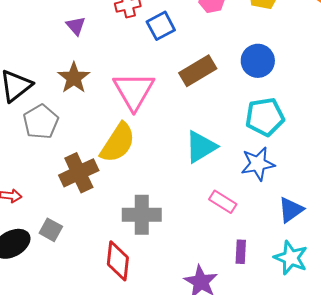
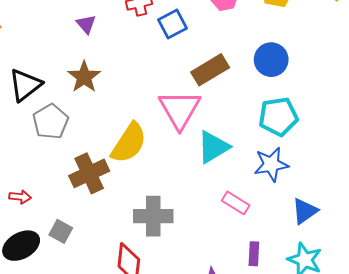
pink triangle: (134, 91) -> (180, 109), moved

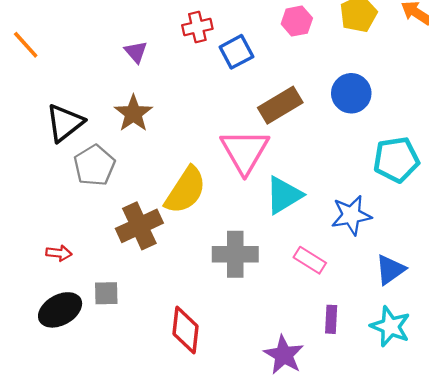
cyan pentagon: (278, 117) -> (396, 160), moved
gray cross: (153, 216) -> (235, 254), moved
gray square: (61, 231) -> (106, 293), turned -30

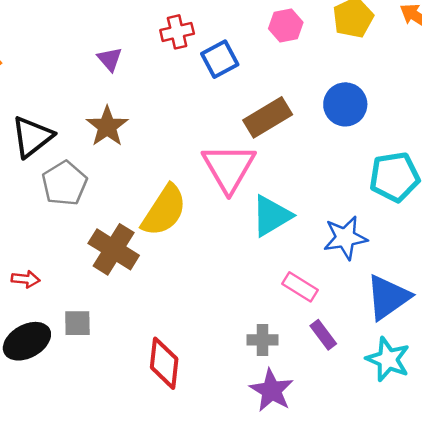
brown cross: (139, 226) -> (114, 249), turned -33
gray cross: (235, 254) -> (262, 340), moved, size x0.6
blue triangle: (390, 270) -> (388, 297), size x1.4
purple rectangle: (331, 319) -> (323, 335), moved, turned -40

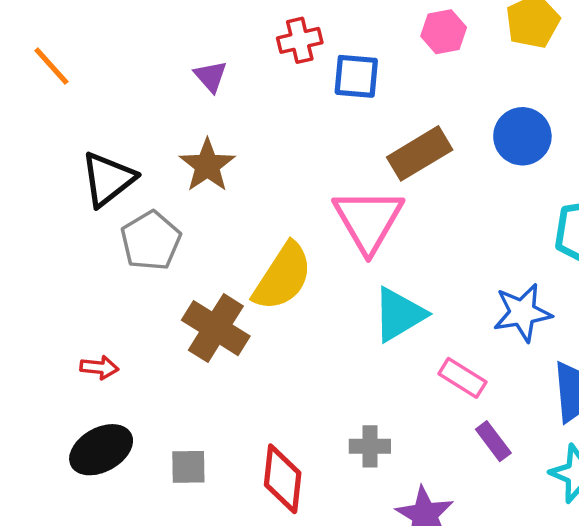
blue square: (220, 59) -> (356, 76), turned 33
cyan triangle: (272, 216) -> (399, 314), moved
gray square: (77, 323) -> (188, 467), moved
gray cross: (262, 340) -> (370, 446), moved

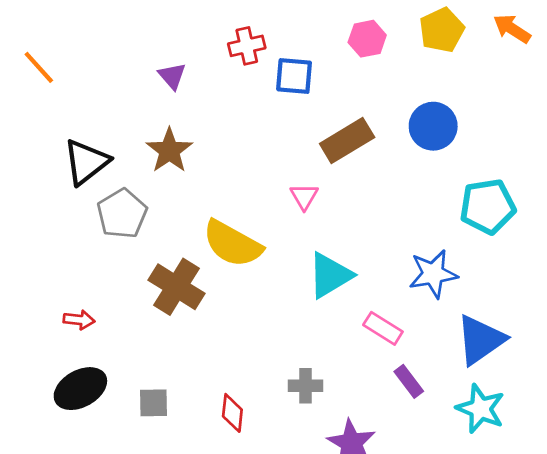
pink triangle: (368, 220) -> (304, 196), size x0.5
yellow semicircle: (283, 277) -> (232, 244), turned 86
red diamond: (283, 479) -> (232, 413), size x0.7

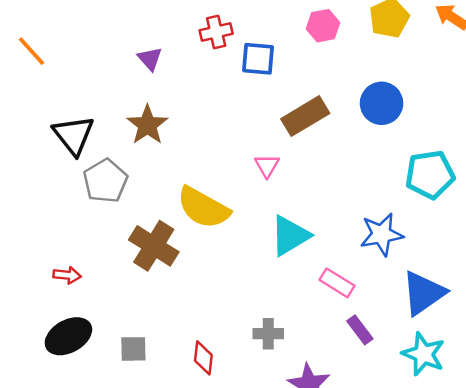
black triangle: (86, 162) -> (74, 135), turned -30

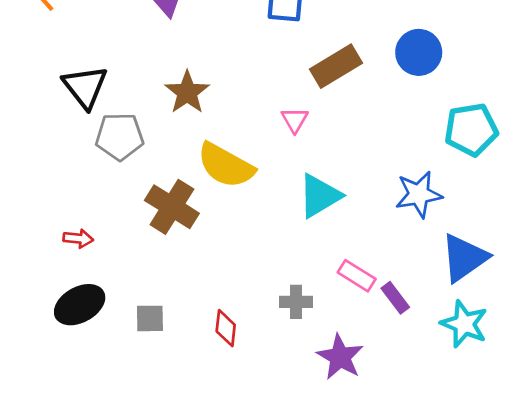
brown star: (147, 125) -> (187, 92), moved
gray pentagon: (105, 181) -> (120, 136), turned 30
pink rectangle: (337, 283) -> (357, 276), moved

